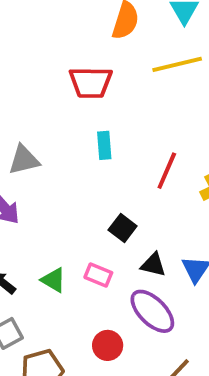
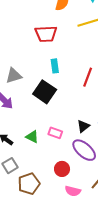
black square: (123, 228) -> (45, 92), moved, size x1.6
black triangle: (153, 265) -> (83, 126), turned -48

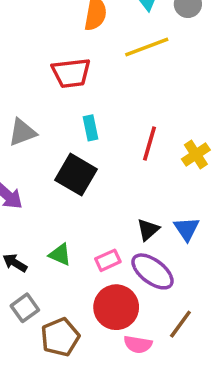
gray triangle: (14, 76) -> (22, 132), moved
pink rectangle: (55, 133) -> (108, 260), moved, turned -40
red circle: (62, 169) -> (116, 307), size x1.6

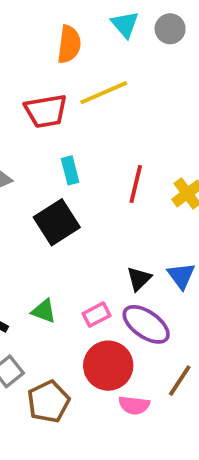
yellow line: (147, 47) -> (104, 93), moved
black square: (76, 175) -> (57, 222), turned 30

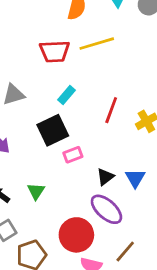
cyan rectangle: (70, 170) -> (67, 95), turned 48
green triangle: (44, 311) -> (36, 191), turned 36
pink rectangle: (97, 315) -> (73, 155), moved

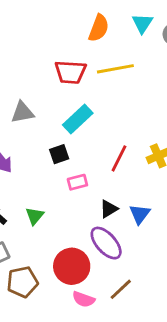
cyan rectangle: (67, 95) -> (78, 119), size x1.5
red line: (111, 110) -> (119, 158), moved
black square: (53, 130) -> (59, 154), size x0.6

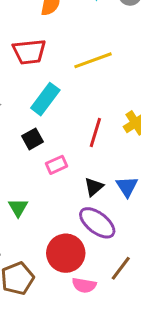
yellow line: (115, 69) -> (93, 60), moved

